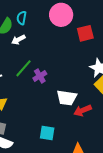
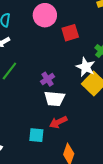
purple cross: (40, 76) -> (47, 79), moved
red arrow: (83, 110) -> (58, 122), moved

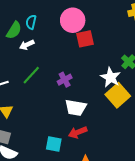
red square: (70, 33) -> (85, 39), moved
purple cross: (47, 79) -> (65, 80), moved

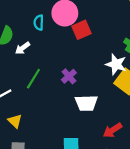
cyan semicircle: (31, 22) -> (39, 23), moved
red arrow: (78, 132) -> (113, 130), moved

